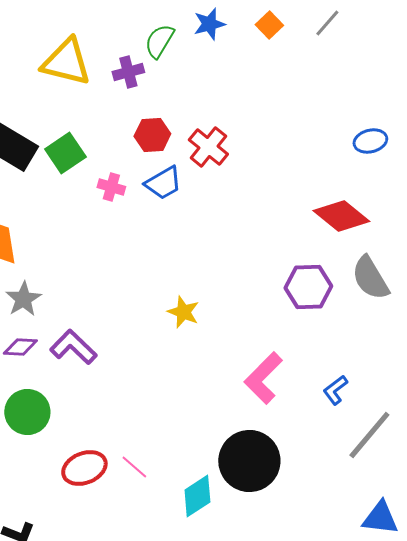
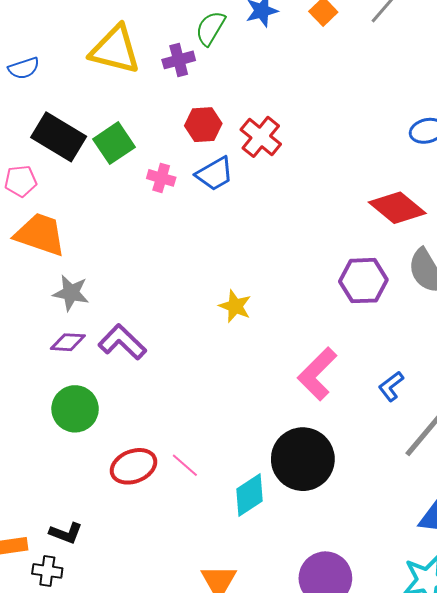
gray star: (23, 299) -> (71, 293), turned -30

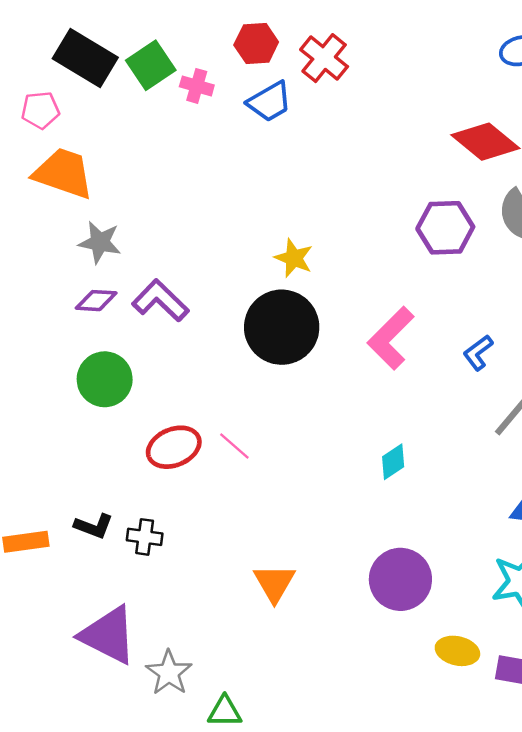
pink cross: (161, 178) -> (197, 86), moved
black circle: (303, 459) -> (282, 327), moved
cyan diamond: (249, 495) -> (393, 462), moved, size x0.7
black cross: (47, 571) -> (145, 537), moved

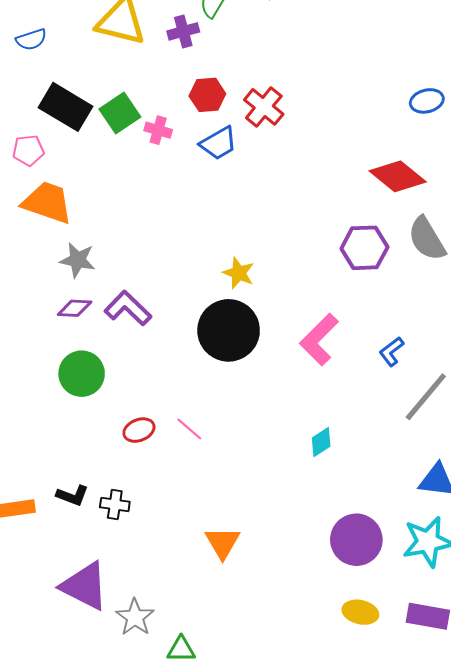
red ellipse: (174, 447) -> (139, 430), size x0.7
purple circle: (400, 579) -> (356, 540), moved
yellow ellipse: (457, 651) -> (360, 612), moved

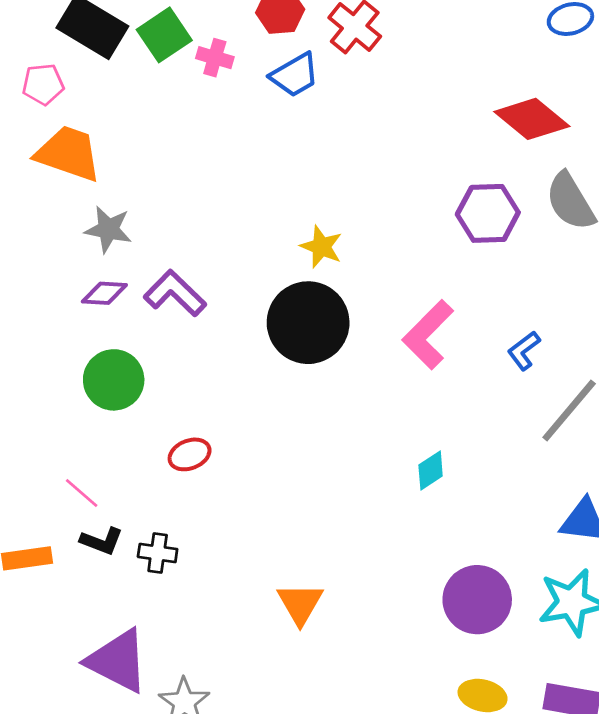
pink line: (189, 429) -> (82, 493), moved

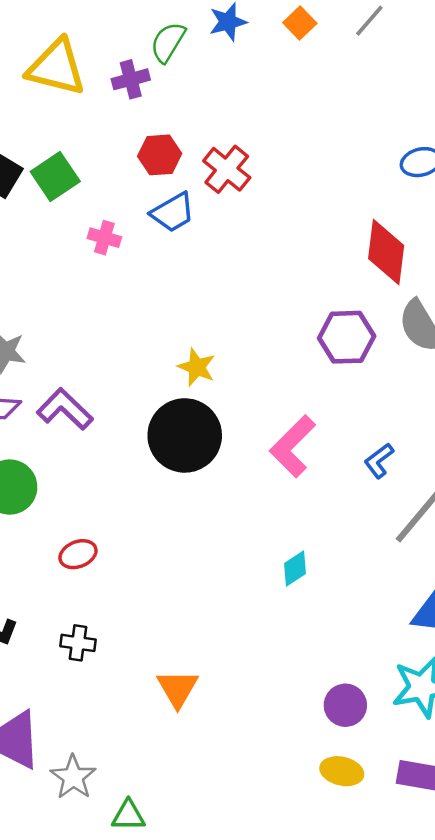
pink cross: (215, 58) -> (104, 238), moved
red diamond: (532, 119) -> (386, 252), turned 58
black cross: (158, 553) -> (78, 643), moved
purple circle: (477, 600) -> (345, 705), moved, size x0.7

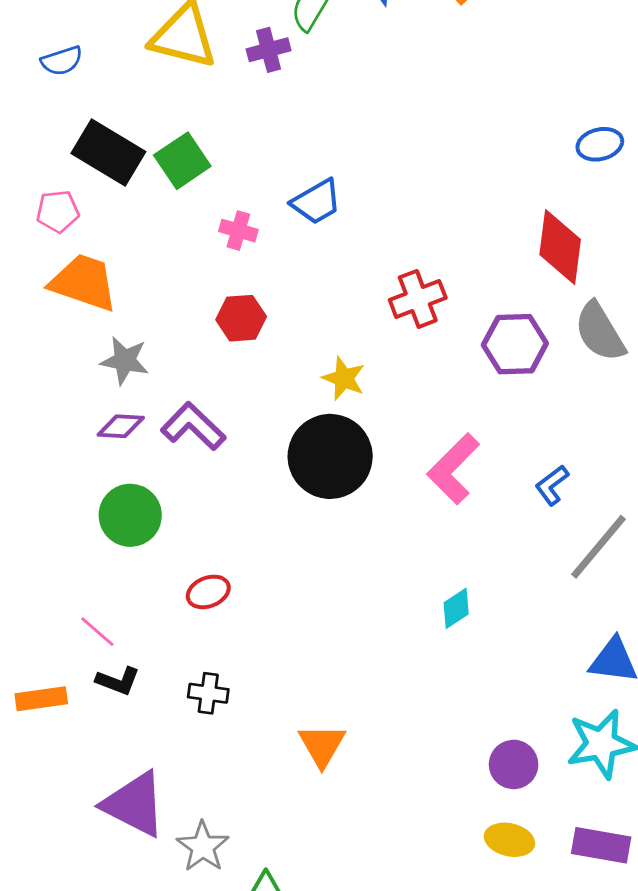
red hexagon: (160, 155) -> (241, 318), moved
red cross: (227, 169) -> (418, 299), moved, turned 30

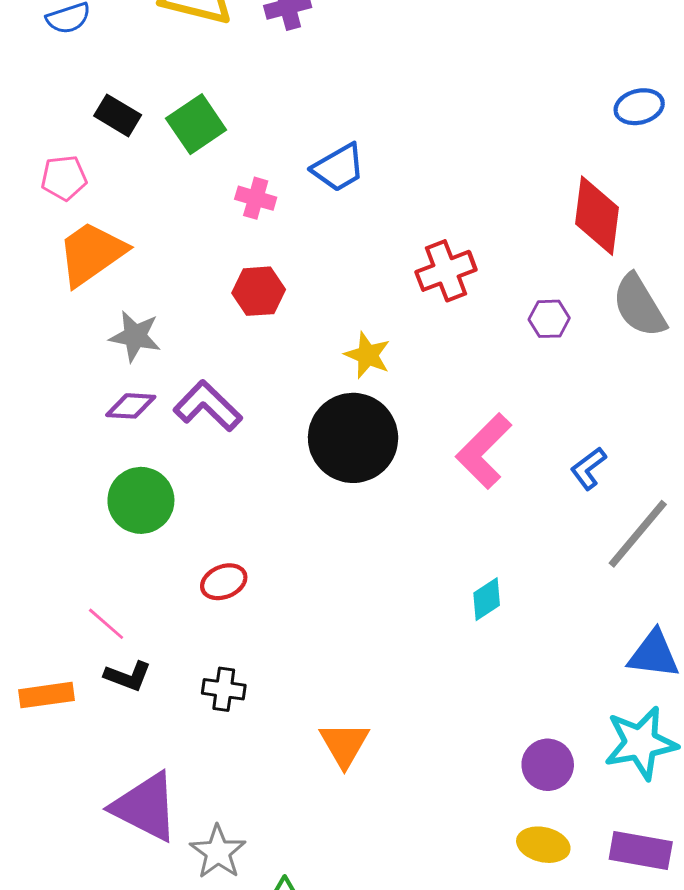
black rectangle: (108, 152) -> (118, 115), size x0.6
orange trapezoid: (84, 283) -> (92, 253), turned -54
purple hexagon: (515, 344) -> (549, 319), size x0.6

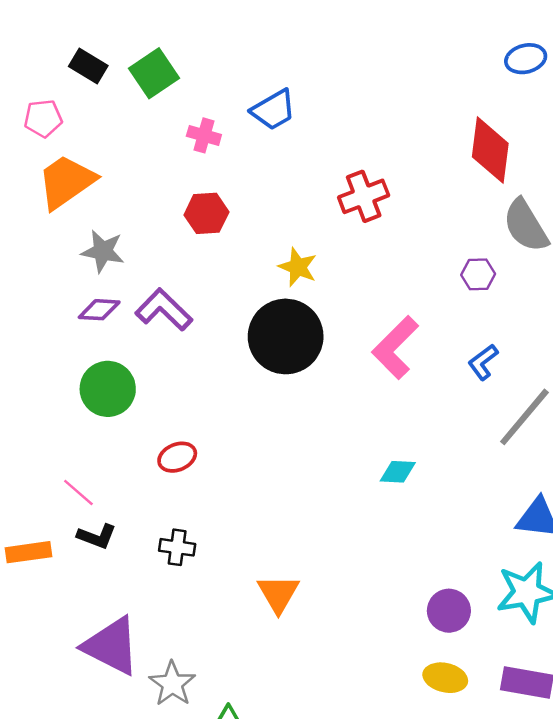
purple hexagon: (549, 319) -> (478, 274), moved
cyan diamond: (487, 599) -> (398, 472), turned 36

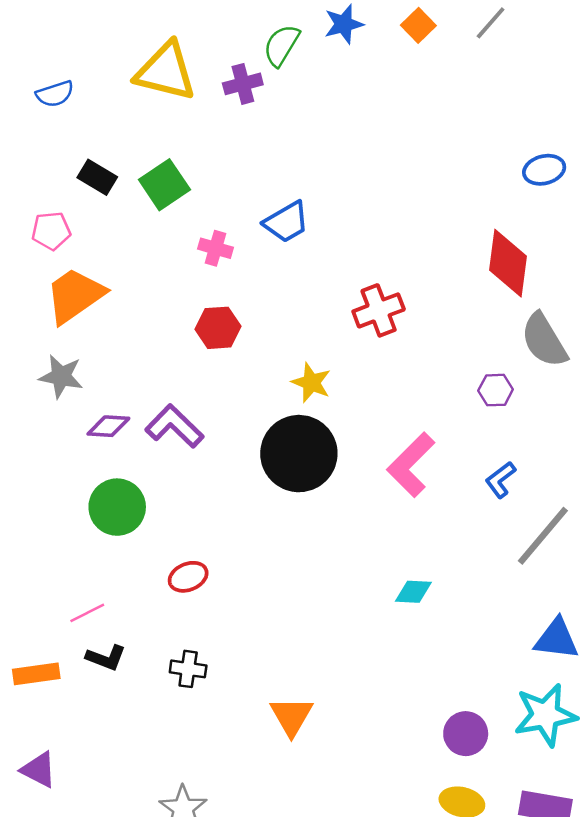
gray star: (103, 251) -> (61, 376), moved
pink line: (78, 492) -> (87, 613), turned -68
purple triangle: (111, 646) -> (39, 770), moved, size x0.6

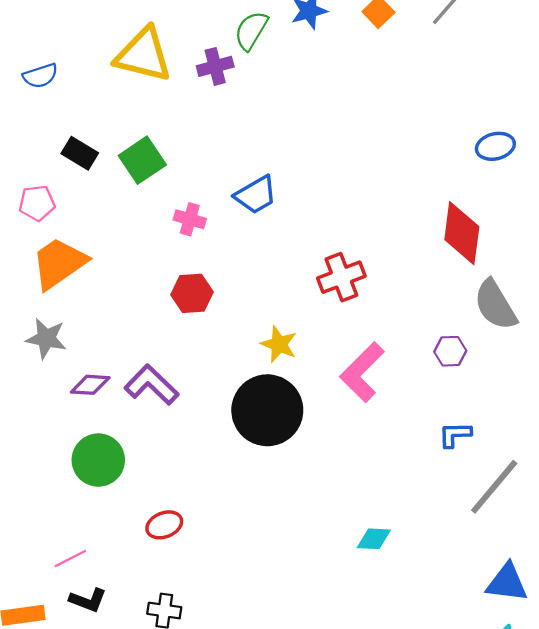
pink L-shape: (411, 465) -> (362, 372), moved
blue L-shape: (501, 480) -> (455, 435), turned 36

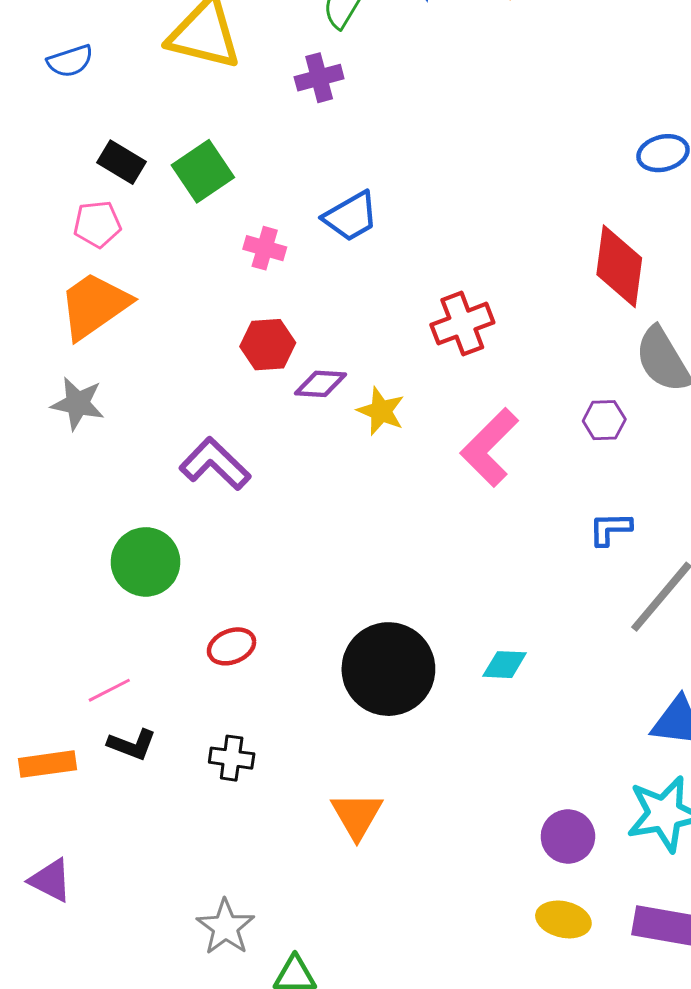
purple cross: (215, 66) -> (319, 78), moved
pink pentagon: (37, 203) -> (97, 224), moved
purple diamond: (90, 385) -> (321, 384), moved
black circle: (267, 410) -> (388, 669), moved

